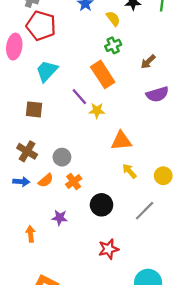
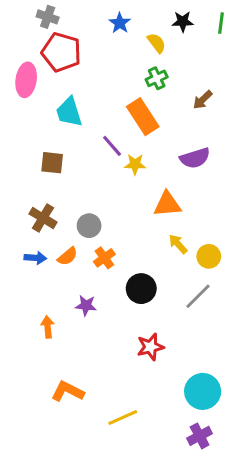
cyan trapezoid: (47, 71) -> (69, 112), turned -60
purple semicircle: (157, 94) -> (195, 158), moved
yellow circle: (163, 176) -> (209, 256), moved

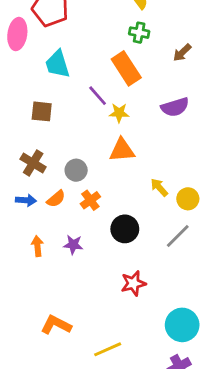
green cross: (157, 78) -> (139, 33), turned 36
orange triangle: (167, 204) -> (122, 150), moved
orange arrow: (48, 327) -> (37, 246), moved

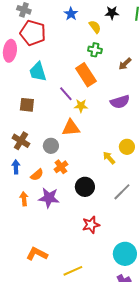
orange triangle: (122, 150) -> (71, 128), moved
orange semicircle: (56, 199) -> (37, 175), moved
yellow circle: (188, 199) -> (127, 147), moved
blue arrow: (26, 200) -> (16, 167), turned -96
purple star: (73, 245) -> (49, 198), size x1.5

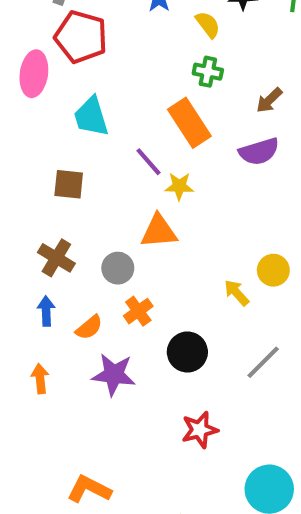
purple semicircle: (120, 102) -> (259, 151), moved
orange arrow: (24, 199) -> (40, 379), moved

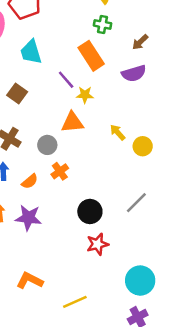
brown square: (69, 184) -> (17, 94), turned 30
yellow arrow: (236, 293) -> (118, 132), moved
black circle: (187, 352) -> (90, 211), moved
purple star: (114, 375) -> (28, 218), moved

